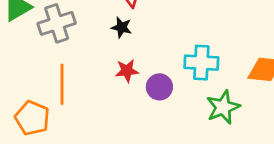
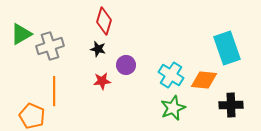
cyan cross: (201, 63) -> (171, 75), moved, turned 30
purple circle: (159, 87) -> (126, 65), moved

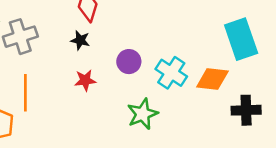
purple circle: (126, 65) -> (129, 62), moved
green star: (173, 108) -> (143, 114), moved

